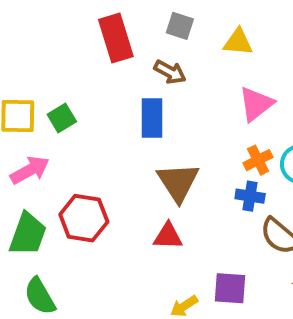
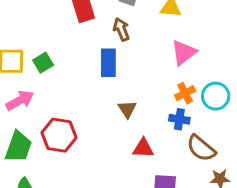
brown arrow: (170, 72) -> (121, 29), turned -140
brown triangle: (178, 182) -> (127, 109), size x0.6
red triangle: (168, 236) -> (143, 148), moved

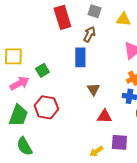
brown arrow: (121, 29) -> (89, 34), turned 49
green square: (43, 63) -> (42, 70), moved

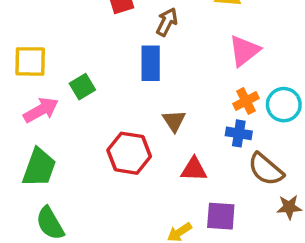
red hexagon: (46, 107) -> (129, 153), moved

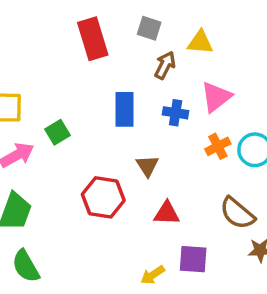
brown arrow: (167, 22) -> (165, 65), moved
blue cross: (239, 133) -> (176, 113), moved

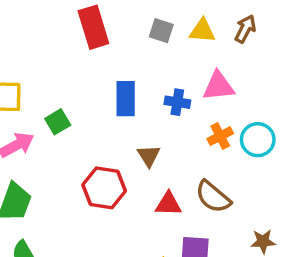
gray square: (149, 28) -> (161, 31), moved
brown arrow: (165, 65) -> (245, 29), moved
pink triangle: (216, 97) -> (218, 86), turned 32
brown semicircle: (237, 213) -> (213, 197), moved

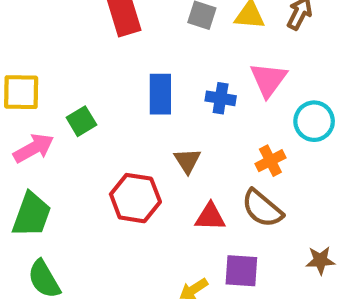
pink triangle: (218, 86) -> (268, 80), turned -48
orange cross: (220, 136) -> (270, 161), moved
cyan circle: (258, 140) -> (314, 121), moved

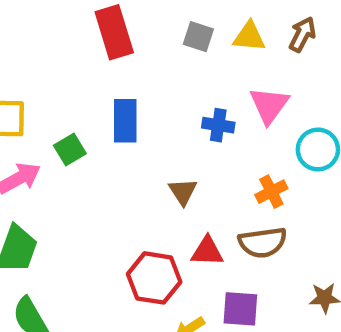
blue rectangle: (160, 94) -> (125, 121), moved
red hexagon: (135, 198) -> (154, 278), moved
brown semicircle: (262, 208) -> (263, 242), turned -48

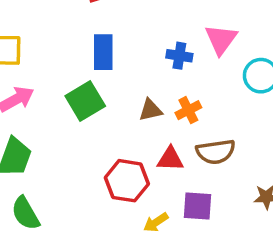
green square: (70, 150) -> (85, 101), moved, size x1.5
brown triangle: (183, 192) -> (150, 110), turned 50
orange cross: (271, 192) -> (188, 110), moved

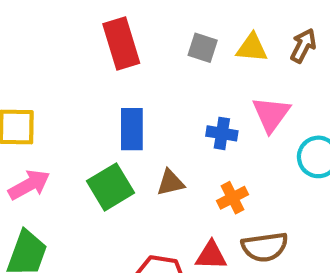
brown triangle: (150, 110) -> (170, 183), moved

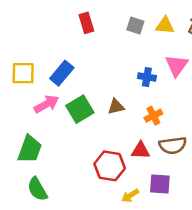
red rectangle: (121, 43) -> (86, 23), size x0.7
blue rectangle: (132, 129) -> (62, 73), moved, turned 40
pink arrow: (29, 185) -> (46, 104), moved

